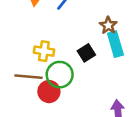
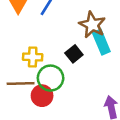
brown star: (108, 25) -> (92, 25), size x1.5

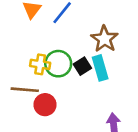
cyan rectangle: (101, 42) -> (100, 68), moved
green circle: (51, 78) -> (58, 64), moved

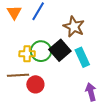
black square: (82, 66) -> (60, 50), size x1.5
cyan rectangle: (100, 68) -> (82, 57), moved

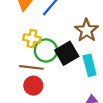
yellow cross: (27, 54) -> (32, 39), moved
brown line: (18, 75) -> (31, 67), moved

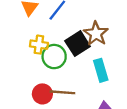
black square: (67, 53) -> (78, 44), moved
brown line: (31, 67) -> (62, 92), moved

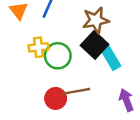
brown star: (96, 34) -> (96, 20), turned -30
black square: (78, 44) -> (95, 45), moved

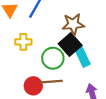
green circle: (58, 56) -> (53, 58), moved

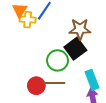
yellow cross: (23, 42) -> (28, 20), moved
cyan rectangle: (82, 56) -> (92, 80), moved

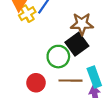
yellow cross: (28, 20) -> (27, 14), turned -35
brown line: (54, 83) -> (70, 81), moved

